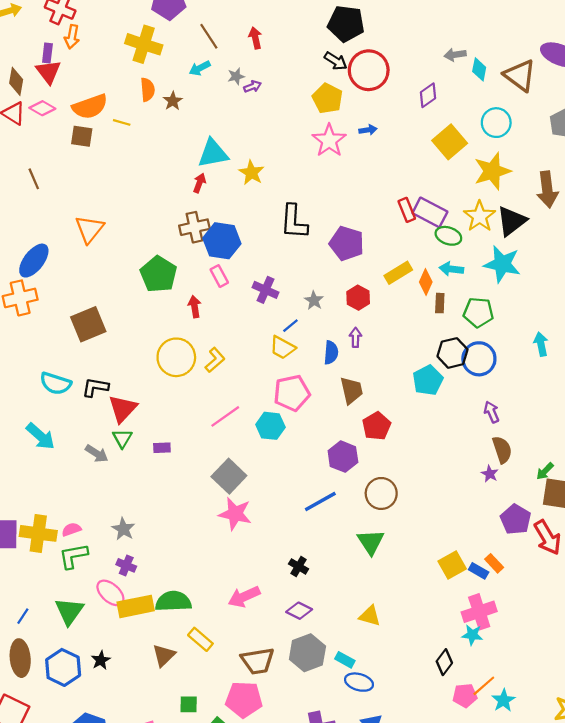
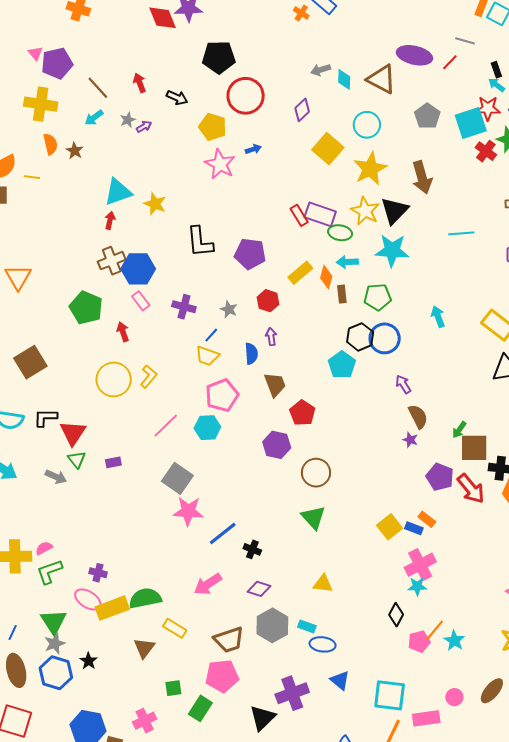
black arrow: (336, 61) -> (177, 98), moved
blue line: (320, 502) -> (223, 534), moved
gray star: (123, 529) -> (55, 644), moved, turned 30

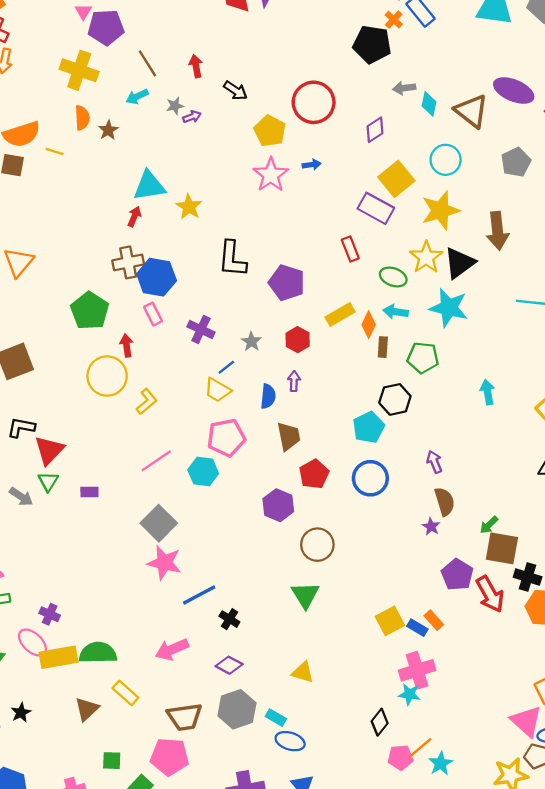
black pentagon: (219, 57) -> (372, 44), moved
purple rectangle: (320, 214) -> (376, 208), moved
blue circle: (385, 338) -> (370, 478), moved
yellow circle: (114, 379) -> (107, 376), moved

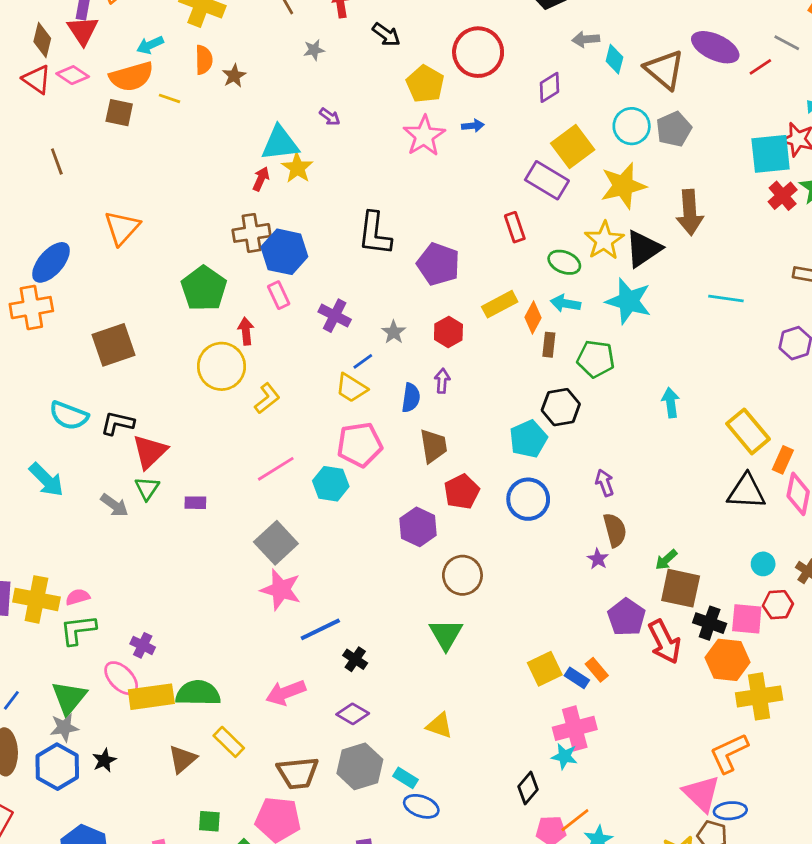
cyan arrow: (137, 96) -> (150, 45), moved
purple arrow: (192, 117) -> (330, 117), moved, turned 54
gray pentagon: (516, 162) -> (674, 129), moved
yellow star: (189, 207) -> (297, 168), moved

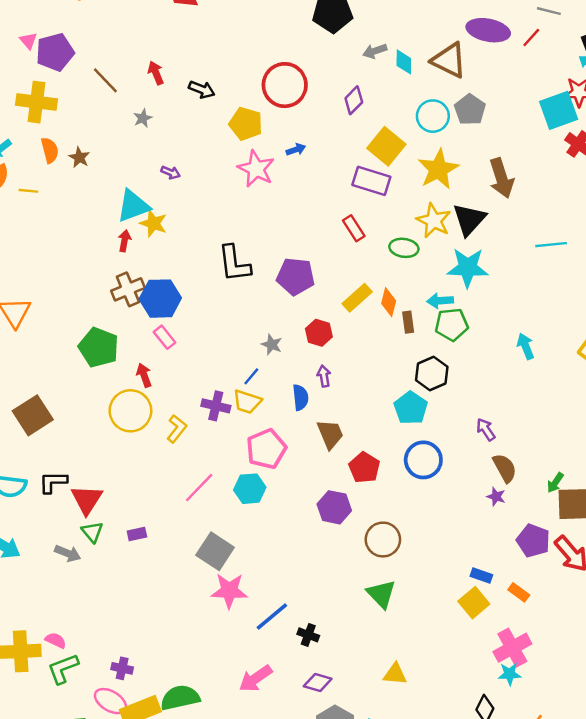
cyan arrow: (565, 303) -> (440, 301), moved
purple cross: (335, 316) -> (216, 406), moved
pink semicircle: (78, 597) -> (56, 640), turned 55
blue rectangle: (577, 678) -> (481, 575), moved

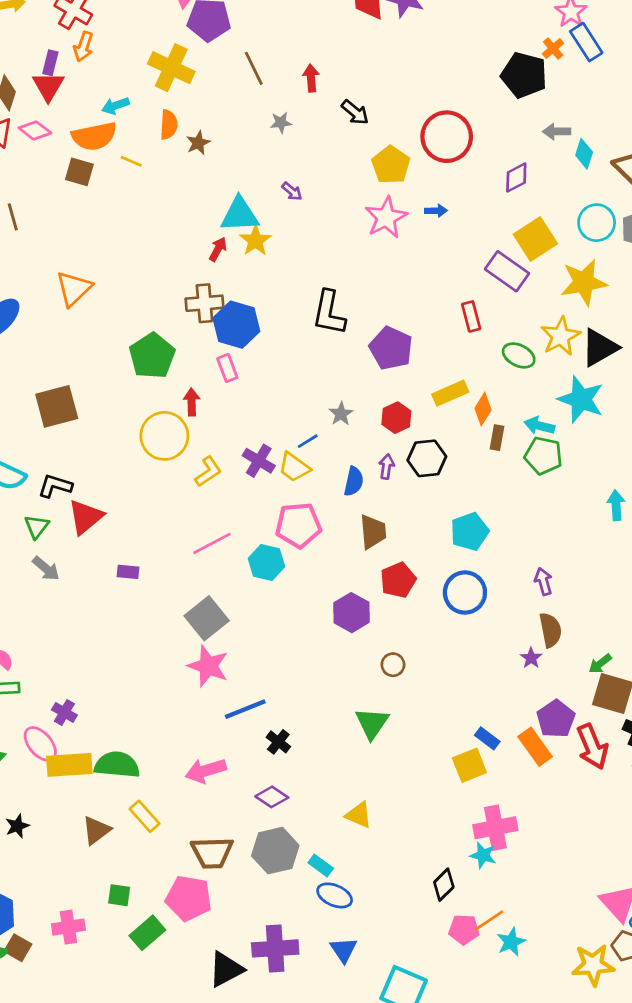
black hexagon: (432, 374) -> (427, 458), moved
green triangle: (92, 532) -> (37, 527), moved
brown circle: (383, 540) -> (393, 665), size x0.6
orange rectangle: (519, 592) -> (535, 747), moved, size x1.5

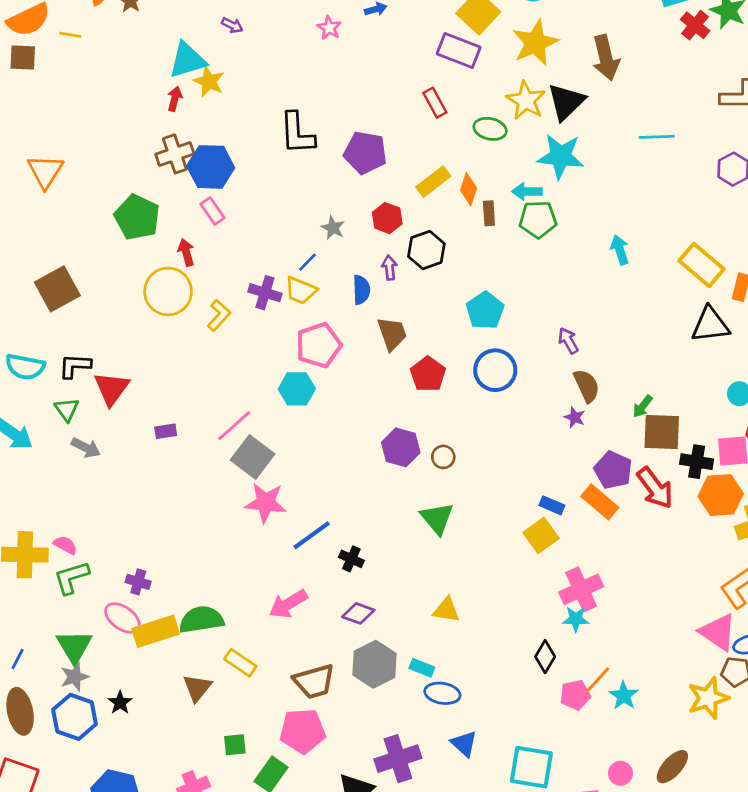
pink star: (386, 217) -> (329, 28), size x0.6
pink line: (212, 543) -> (234, 426), moved
purple hexagon: (352, 613) -> (401, 447), moved

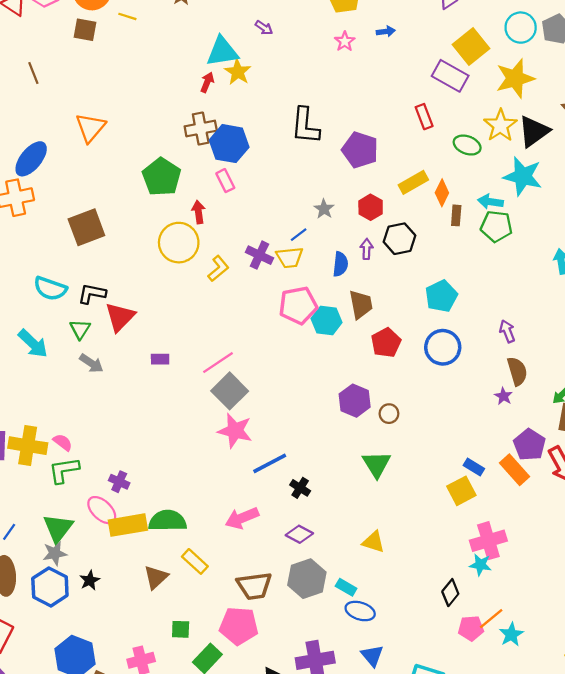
yellow trapezoid: (301, 290) -> (290, 257), turned -36
cyan hexagon: (297, 389) -> (327, 321), moved

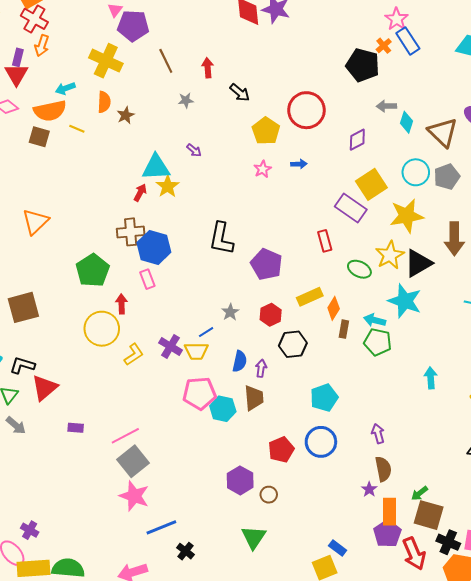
purple arrow: (367, 249) -> (261, 368), moved
red pentagon: (386, 343) -> (281, 450), moved
orange rectangle: (514, 470) -> (389, 512), moved, turned 36

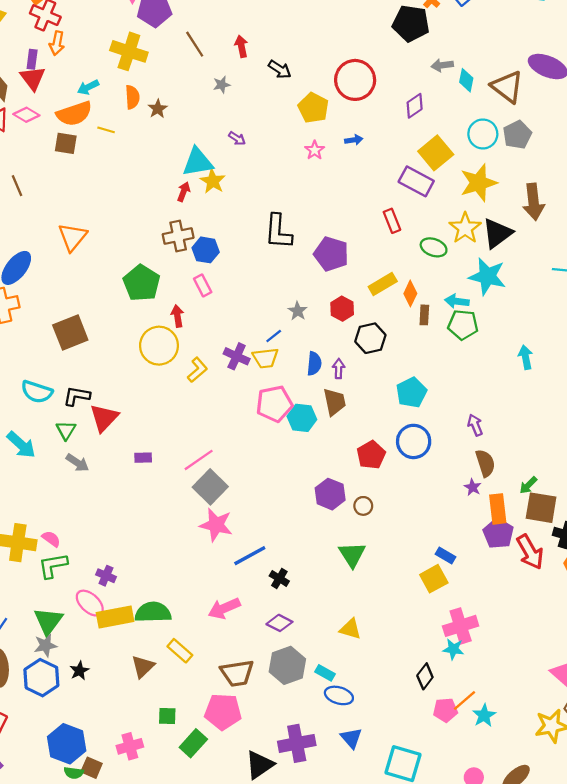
blue hexagon: (154, 247) -> (206, 250), size x0.7

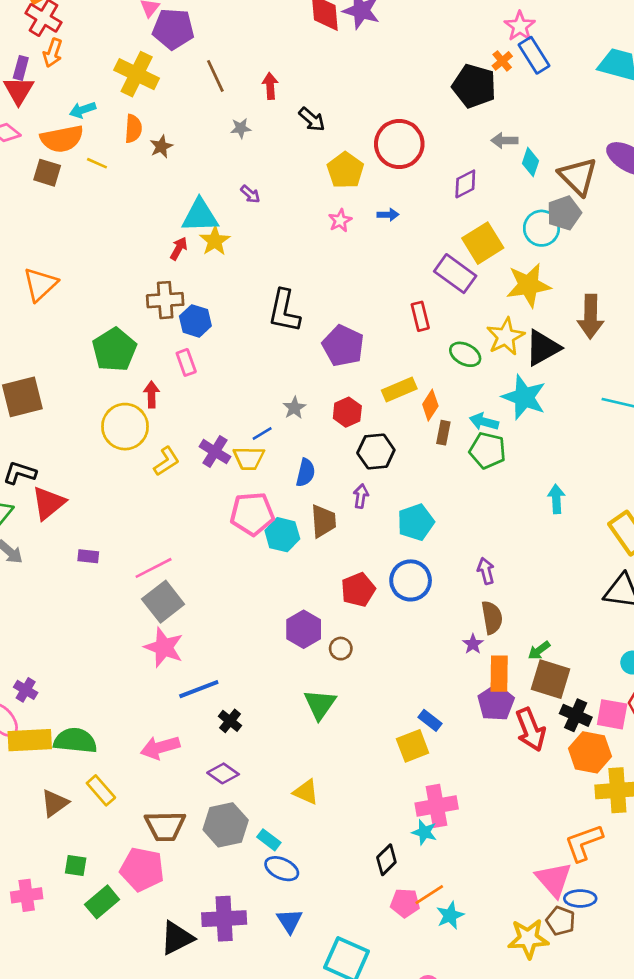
gray pentagon: (517, 135) -> (564, 213), moved
purple arrow: (339, 369) -> (361, 496), moved

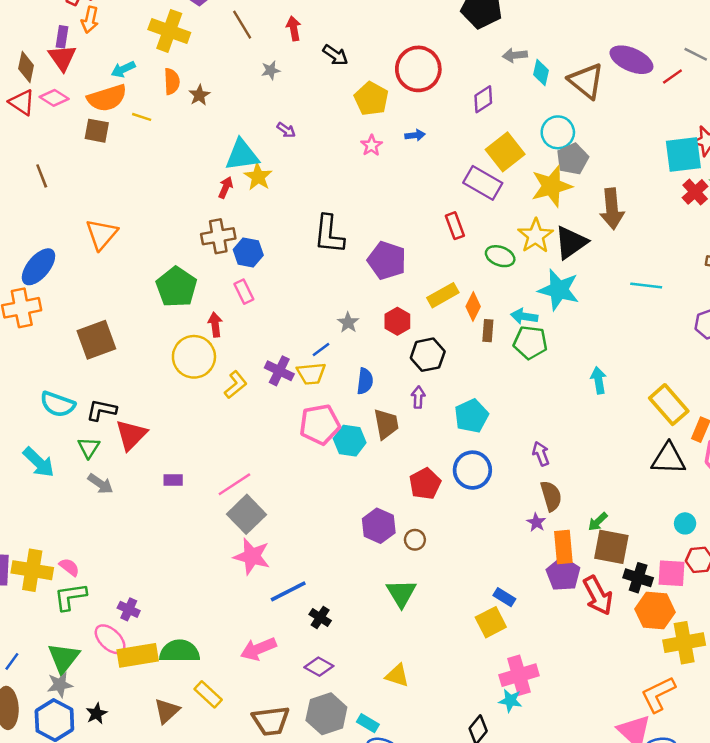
gray pentagon: (564, 213) -> (573, 159), moved

